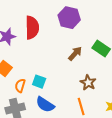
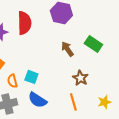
brown arrow: (75, 54) -> (67, 49), turned -77
orange semicircle: (20, 86) -> (12, 81), turned -32

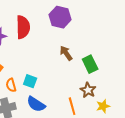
green rectangle: (93, 44) -> (90, 64), moved, turned 30
brown star: (80, 78) -> (88, 90), moved

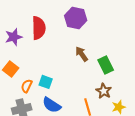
orange semicircle: (11, 85) -> (27, 86), turned 40

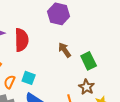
red semicircle: (39, 28) -> (22, 40), moved

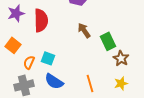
brown star: (87, 87) -> (121, 58), moved

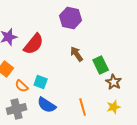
red semicircle: (41, 20) -> (34, 44), turned 40
orange semicircle: (29, 62) -> (22, 86), turned -72

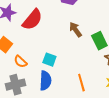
cyan square: (41, 82) -> (49, 60), moved
blue semicircle: (47, 105) -> (45, 81), turned -120

